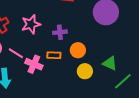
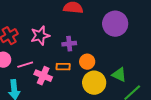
pink line: (16, 53) -> (25, 65), turned -49
yellow circle: (85, 71) -> (94, 83), size x1.5

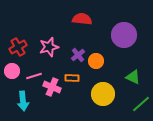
purple cross: (69, 44) -> (78, 55), turned -32
orange circle: (87, 62) -> (96, 61), moved
green triangle: (119, 75) -> (133, 77), moved

